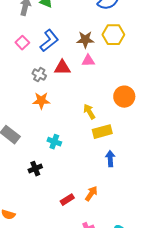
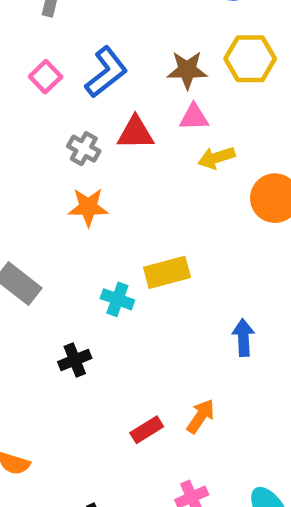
yellow arrow: (89, 112) -> (216, 158), moved, turned -77
yellow rectangle: (102, 132) -> (167, 272), moved

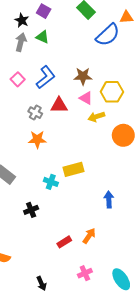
yellow hexagon: (250, 59) -> (112, 92), moved
pink triangle: (194, 117) -> (86, 98), turned 32

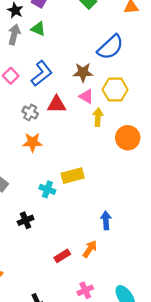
blue semicircle: (108, 35) -> (110, 47), moved
yellow arrow: (96, 117) -> (98, 117), turned 112
blue arrow: (109, 200) -> (106, 220), moved

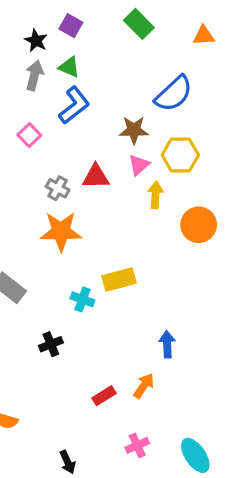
blue L-shape: (42, 73) -> (74, 105), moved
pink triangle: (86, 96) -> (139, 165), turned 49
orange star: (32, 142) -> (61, 231), size x1.4

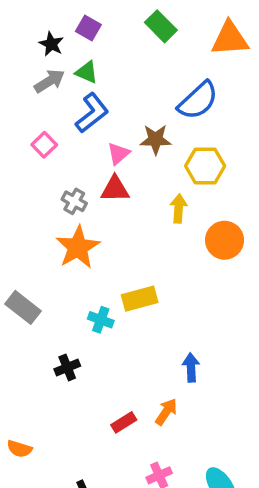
orange triangle: (204, 36) -> (230, 39), size x1.6
gray arrow: (34, 75) -> (50, 81), turned 44
pink triangle: (139, 165) -> (118, 154), moved
orange star: (61, 231) -> (78, 247), turned -30

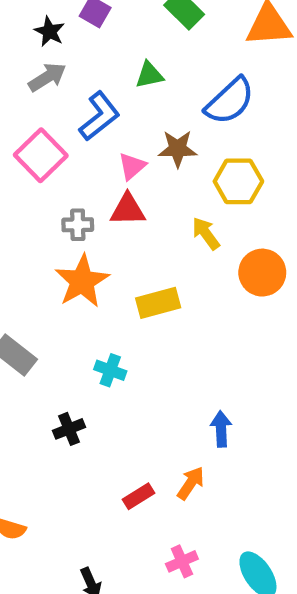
green triangle: (87, 72) -> (149, 75), moved, turned -35
pink square: (44, 145) -> (41, 155), size x1.6
gray cross: (74, 201) -> (78, 225), turned -30
yellow arrow: (179, 208) -> (206, 233), turned -40
yellow rectangle: (140, 299) -> (158, 303), moved

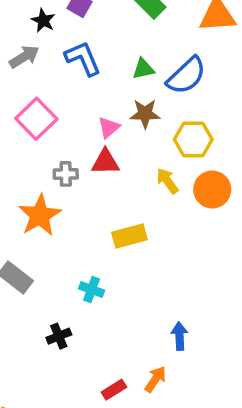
green triangle: (149, 75) -> (143, 69), moved
gray arrow: (47, 77) -> (24, 57), moved
blue L-shape: (99, 116) -> (83, 58), moved, turned -75
orange circle: (262, 273) -> (212, 189), moved
orange star: (82, 281) -> (40, 215), moved

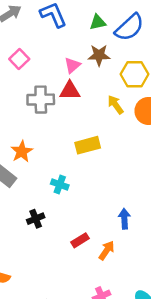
pink square: (36, 119) -> (19, 59), size x0.7
gray cross: (66, 174) -> (41, 100), size x1.5
orange star: (40, 215) -> (22, 152), moved, size x0.7
red rectangle: (114, 390) -> (80, 240), moved

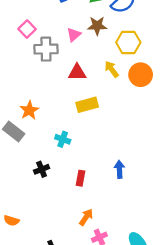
red triangle: (70, 91) -> (77, 72), moved
gray cross: (41, 100) -> (46, 49), moved
red rectangle: (80, 240) -> (80, 178), moved, turned -48
orange arrow: (107, 250) -> (86, 217), moved

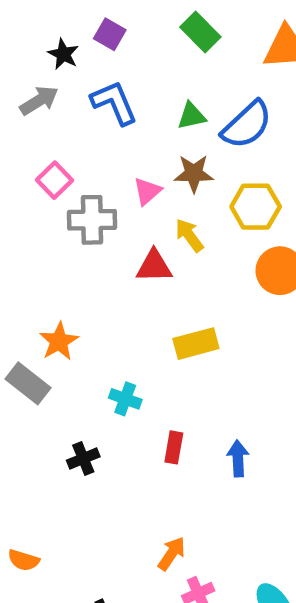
yellow arrow: (112, 69) -> (189, 235), moved
yellow rectangle: (87, 105) -> (196, 344), moved
red rectangle: (80, 178) -> (174, 447), moved

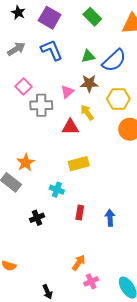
purple square: (110, 34) -> (50, 18), size x1.5
black star: (63, 54) -> (18, 13), moved
yellow rectangle: (196, 344) -> (79, 164), moved

